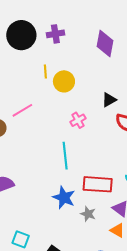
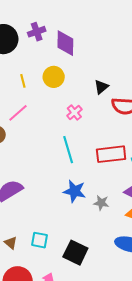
purple diamond: (105, 44) -> (65, 43), moved
yellow line: (45, 71) -> (23, 81), moved
red rectangle: (98, 184) -> (111, 154), moved

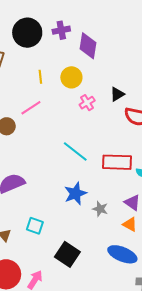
pink cross: (74, 113) -> (87, 103), moved
cyan line: (68, 150) -> (75, 151), turned -44
blue star: (75, 191) -> (75, 193), turned 30
cyan square: (40, 240) -> (35, 226), moved

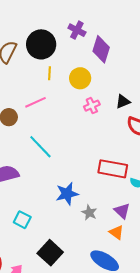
purple cross: (61, 30) -> (77, 30), turned 30
black circle: (27, 33) -> (41, 44), moved
cyan line: (75, 151) -> (40, 147), moved

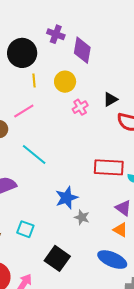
gray star: (89, 213) -> (82, 217), moved

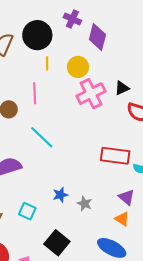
pink cross: (80, 107) -> (91, 94), size x1.8
pink line: (24, 111) -> (35, 93), turned -65
blue star: (67, 198) -> (60, 195), moved, size x0.7

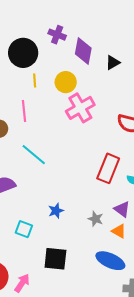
black triangle: (122, 88) -> (113, 63), moved
red rectangle: (115, 156) -> (108, 168), turned -72
gray star: (85, 204) -> (96, 219), moved
black square: (57, 243) -> (55, 259), turned -30

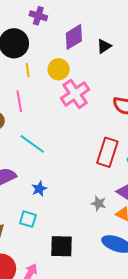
purple cross: (57, 35) -> (38, 16), moved
purple diamond: (83, 51) -> (74, 37), turned 52
blue star: (56, 211) -> (39, 189), moved

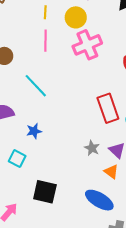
pink line: (19, 101) -> (45, 41), moved
red rectangle: (107, 152) -> (108, 108), turned -48
gray star: (99, 203) -> (92, 148), moved

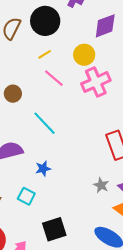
yellow line: (45, 12) -> (45, 54), moved, turned 56
pink line: (45, 41) -> (54, 78), turned -50
black square: (45, 192) -> (54, 229), turned -30

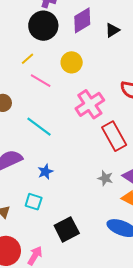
black circle: (45, 21) -> (43, 26), moved
yellow circle: (84, 55) -> (72, 62), moved
pink cross: (96, 82) -> (90, 104), moved

